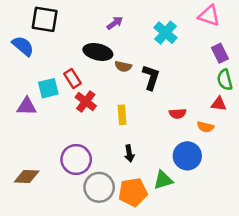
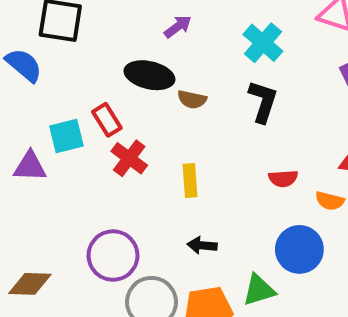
black L-shape: (151, 77) -> (263, 102), moved
black arrow: (129, 153) -> (202, 245), turned 105

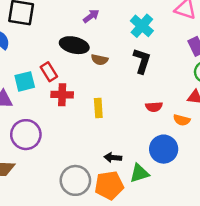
red cross: (129, 158) -> (62, 95), turned -35
black arrow: (202, 245) -> (113, 158), moved
purple circle: (113, 256) -> (26, 135), moved

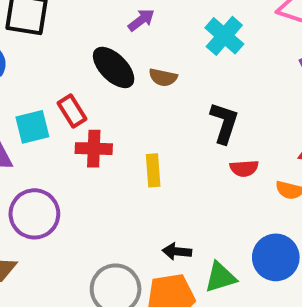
black ellipse: (74, 45) -> (114, 67), turned 32
brown semicircle: (100, 60) -> (163, 77), moved
black L-shape: (142, 61) -> (224, 123), moved
blue circle: (164, 149) -> (276, 257), moved

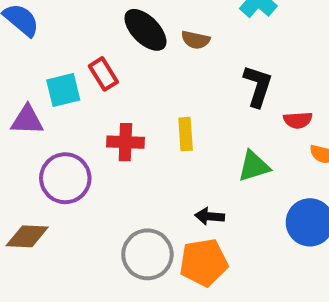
red cross: (94, 149) -> (125, 142), moved
red semicircle: (244, 168) -> (298, 120), moved
green triangle: (220, 277) -> (254, 166), moved

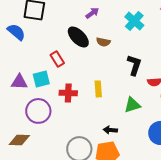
cyan square: (63, 90) -> (41, 79), moved

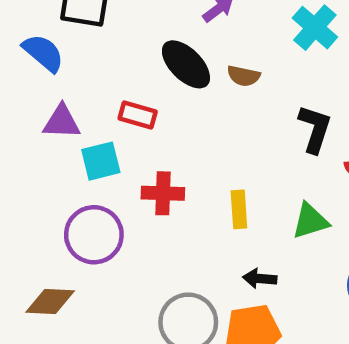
red rectangle: (57, 59) -> (138, 115), turned -42
purple triangle: (19, 82) -> (62, 122), moved
yellow rectangle: (98, 89) -> (239, 209), moved

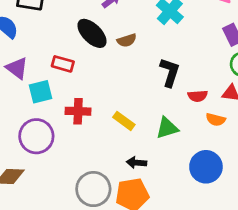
brown semicircle: (244, 76) -> (127, 40), turned -30
purple triangle: (62, 122) -> (17, 68), turned 35
yellow rectangle: (239, 209) -> (124, 121), turned -50

